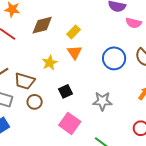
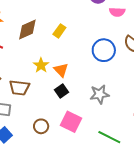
orange triangle: (74, 52) -> (61, 70), moved
brown circle: (35, 102) -> (41, 126), moved

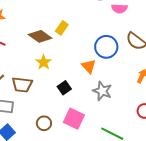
brown diamond: (27, 30) -> (40, 36), moved, turned 60
orange triangle: (61, 70) -> (89, 66), moved
gray star: (100, 94) -> (102, 91), turned 30

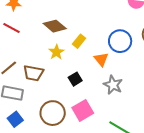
yellow rectangle: (62, 28) -> (79, 41), moved
pink square: (74, 119) -> (83, 110), turned 30
brown circle: (44, 123) -> (53, 113), size x1.6

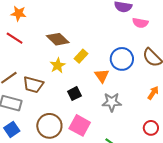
gray star: (113, 85) -> (112, 102), turned -30
pink square: (83, 110) -> (80, 125), turned -35

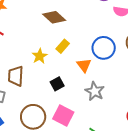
brown diamond: (58, 39) -> (54, 17), moved
brown trapezoid: (33, 85) -> (16, 76), turned 80
gray star: (112, 102) -> (95, 91), turned 30

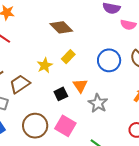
orange triangle: (84, 65) -> (80, 86), moved
brown trapezoid: (16, 76) -> (20, 84), turned 50

